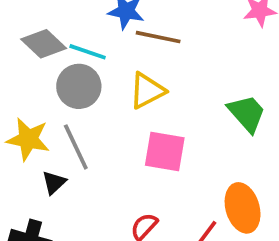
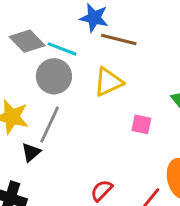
gray line: (76, 147) -> (50, 125), turned 48
pink square: (165, 152) -> (141, 124), moved, size x0.6

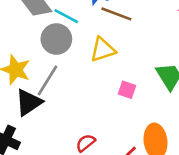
black triangle: (31, 152) -> (29, 102), size x1.6

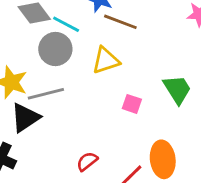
gray line: (48, 80) -> (46, 94), turned 44

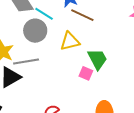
green trapezoid: (177, 89) -> (97, 59), moved

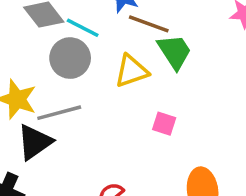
green trapezoid: (97, 59) -> (174, 52), moved

